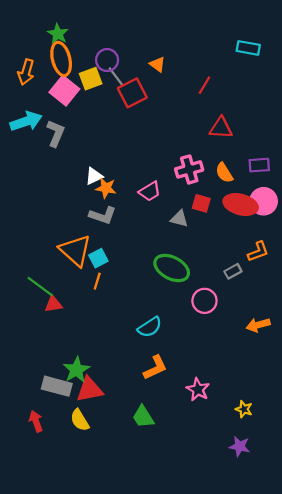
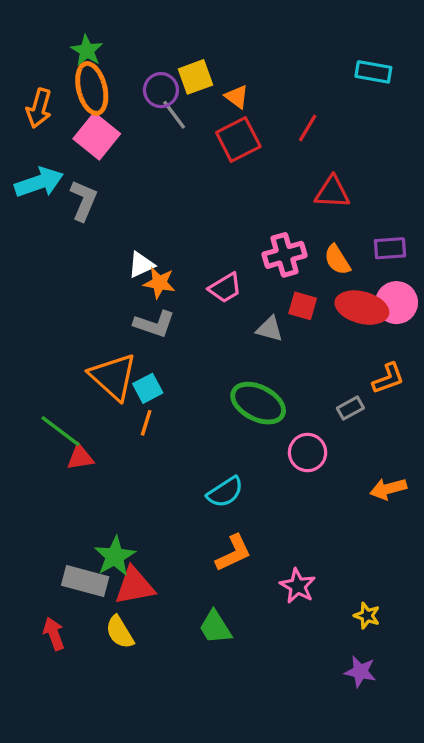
yellow square: (91, 79) -> (196, 77), moved
red square: (132, 93) -> (238, 140), moved

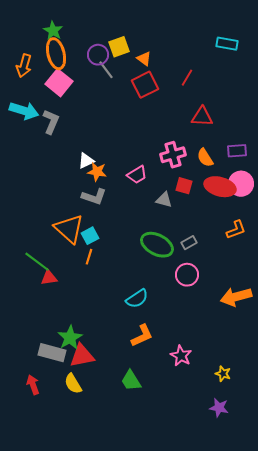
cyan arrow: (39, 182) -> (24, 111), turned 36
gray rectangle: (350, 408) -> (189, 243), moved
orange arrow: (388, 489) -> (236, 297), size x1.4

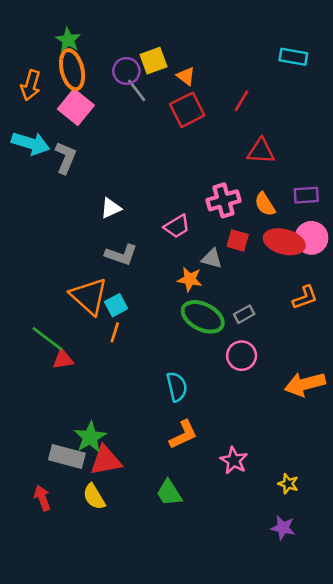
orange star: (97, 172) -> (190, 279), moved
cyan semicircle: (137, 299) -> (177, 387), turned -70

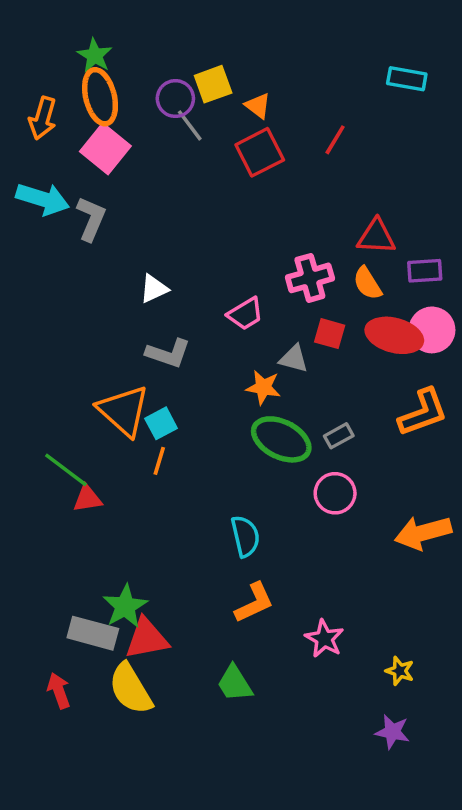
red triangle: (261, 151) -> (376, 237), moved
orange L-shape: (305, 297) -> (423, 412), size x1.4
yellow semicircle: (94, 497) -> (131, 689), size x1.4

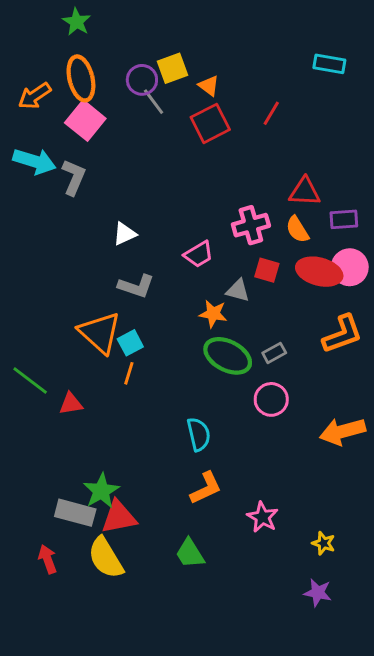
green star: (95, 55) -> (77, 22), moved
orange arrow: (43, 118) -> (34, 96), turned 40
green line: (66, 470) -> (30, 381), moved

